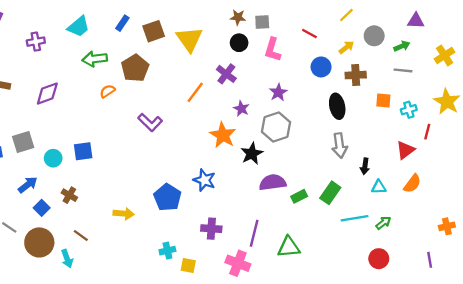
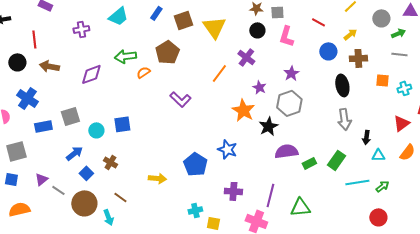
gray circle: (374, 36) -> (381, 18), moved
green arrow: (95, 59) -> (125, 56), moved

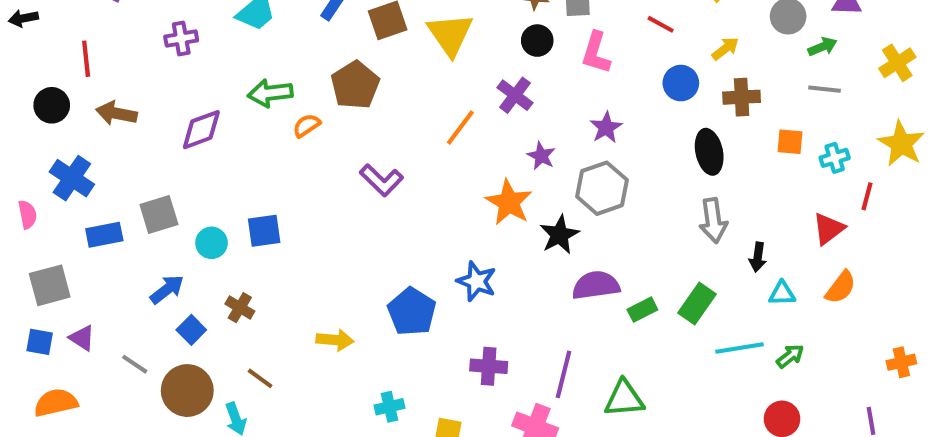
purple triangle: (41, 179) -> (82, 338), moved, turned -48
cyan cross: (195, 210) -> (390, 407), moved

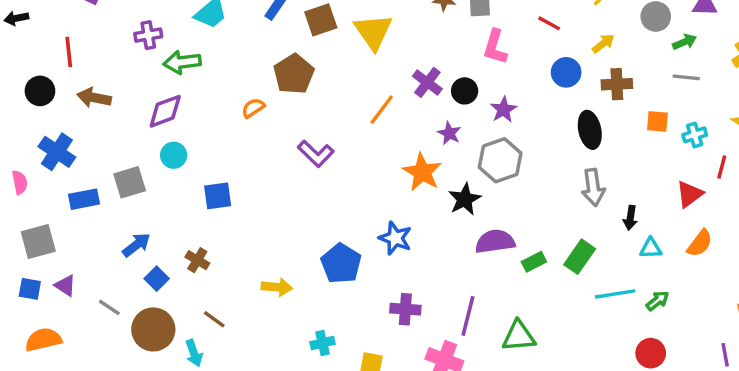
black circle: (537, 41) -> (465, 91), moved
green arrow: (270, 93) -> (182, 62), moved
cyan circle: (212, 243) -> (174, 155), moved

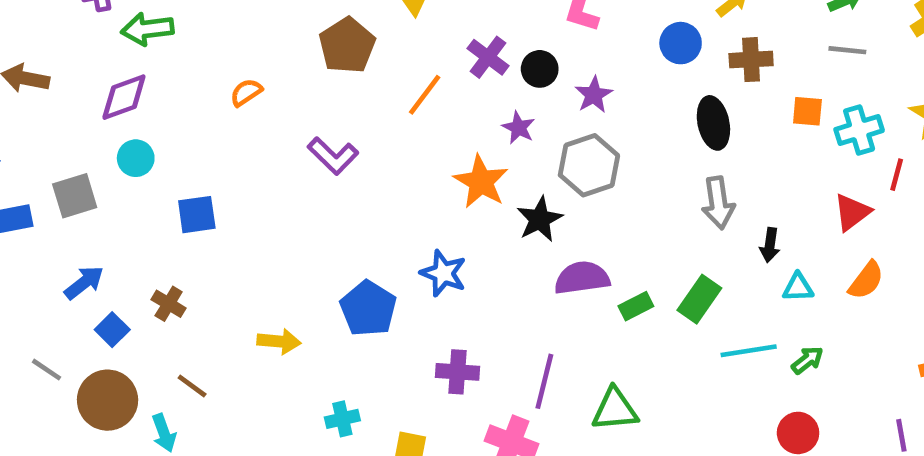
brown pentagon: (294, 74) -> (347, 45), moved
cyan cross: (695, 135) -> (859, 130), size x1.4

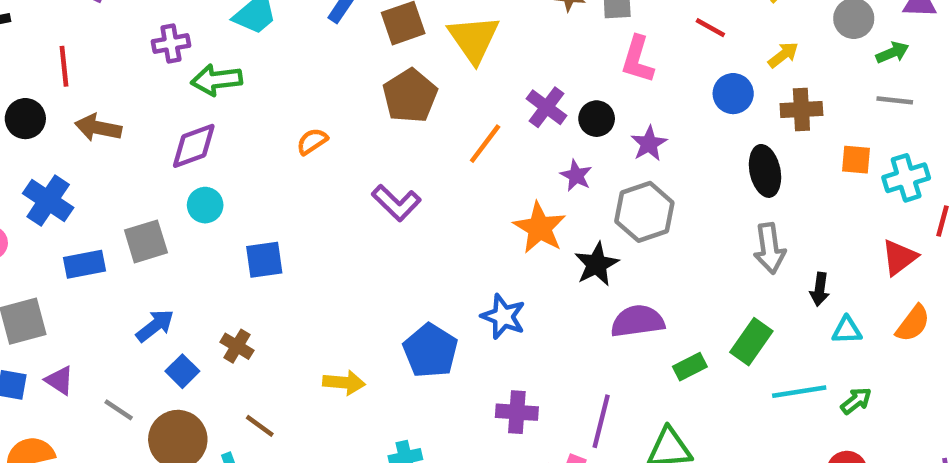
green rectangle: (636, 306) -> (690, 367), moved

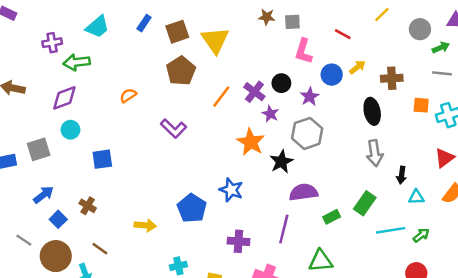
yellow arrow: (783, 55) -> (357, 67), moved
blue circle: (733, 94) -> (332, 75), moved
purple cross: (547, 107) -> (254, 92), moved
purple line: (601, 421) -> (284, 229), moved

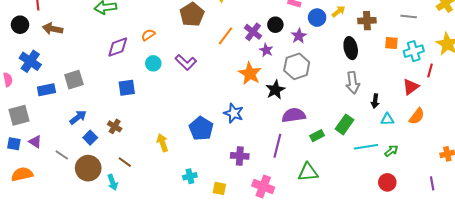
purple diamond: (64, 98) -> (118, 47), moved
cyan circle: (70, 130) -> (153, 63), moved
yellow arrow: (145, 225) -> (162, 143), turned -114

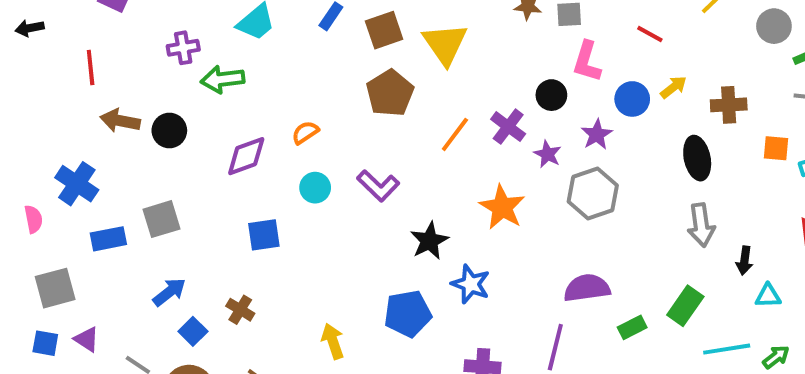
black circle: (20, 25) -> (169, 130), moved
black circle: (275, 25) -> (551, 95), moved
purple star: (266, 50) -> (547, 154), moved
black star: (275, 90) -> (429, 241), moved
blue pentagon: (201, 128) -> (408, 314), turned 30

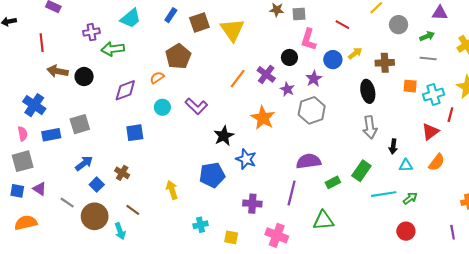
gray circle: (774, 26) -> (399, 25), moved
brown pentagon: (390, 93) -> (178, 56), moved
pink semicircle: (33, 219) -> (23, 134), moved

